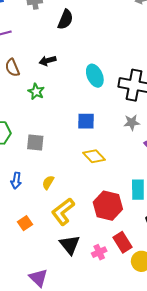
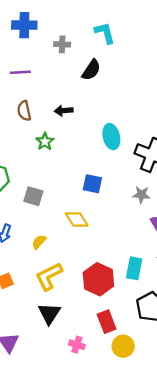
yellow diamond: (94, 156) -> (77, 219), moved
pink cross: (99, 252) -> (77, 345), moved, turned 32

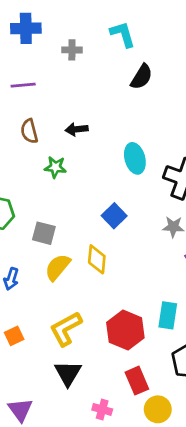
black semicircle: (91, 70) -> (142, 77), moved
green star: (45, 142) -> (55, 167), turned -30
blue square: (92, 184) -> (114, 216), turned 36
yellow diamond: (77, 219) -> (97, 259), turned 40
yellow semicircle: (39, 242) -> (58, 267), moved, size x1.5

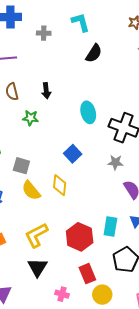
black arrow: (77, 129) -> (46, 91), turned -91
yellow semicircle: (58, 267) -> (31, 190), turned -80

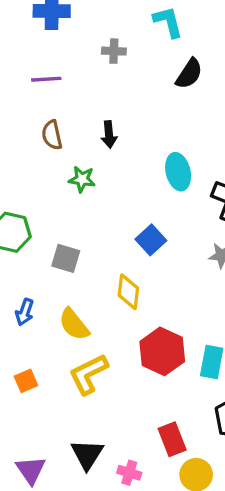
gray cross: (44, 33) -> (114, 51), moved
yellow semicircle: (31, 190) -> (74, 324), moved
red hexagon: (80, 237) -> (162, 351), moved
black triangle: (37, 267) -> (87, 454), moved

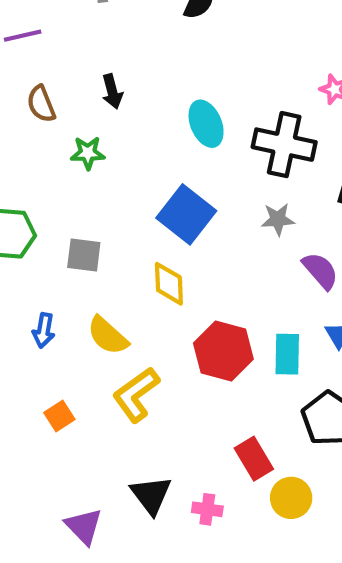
blue square: (151, 240) -> (186, 214), size x1.5

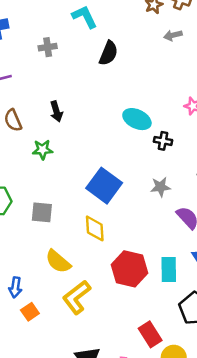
cyan ellipse: (206, 124) -> (137, 119), moved, turned -40
black cross: (284, 145) -> (163, 141), size x0.5
blue arrow: (44, 330) -> (15, 287), moved

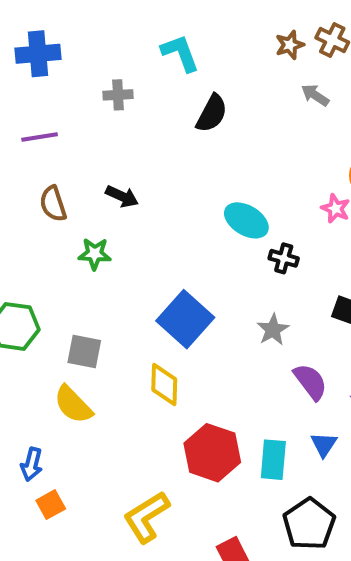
gray arrow: (173, 35) -> (315, 95), turned 42
black arrow: (56, 111) -> (122, 196), turned -54
gray star: (160, 187) -> (273, 330), turned -30
yellow semicircle: (58, 261) -> (73, 405), moved
yellow L-shape: (77, 297) -> (146, 517), moved

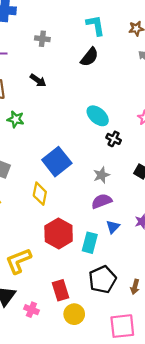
cyan L-shape: (180, 53) -> (96, 25), moved
black arrow: (122, 196) -> (38, 80), moved
purple semicircle: (310, 382) -> (102, 201), moved, turned -84
blue triangle: (324, 444) -> (113, 227), moved

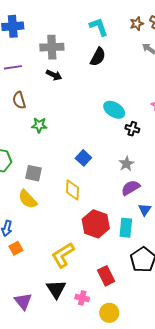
gray cross: (42, 39) -> (52, 47), size x1.6
black arrow: (38, 80) -> (54, 75), moved
blue square: (57, 162) -> (83, 158), size x0.6
yellow circle: (74, 314) -> (109, 313), moved

